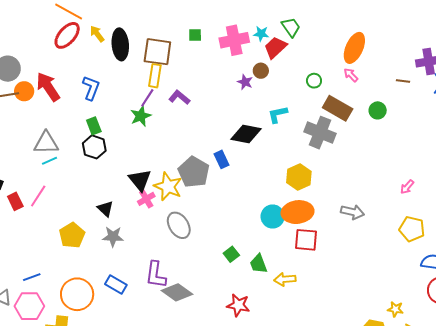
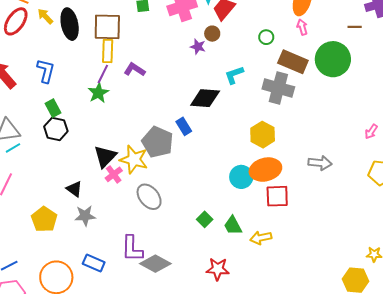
pink arrow: (351, 75) -> (302, 27), turned 35
green circle: (378, 110) -> (333, 59), size x2.0
black triangle: (140, 180) -> (105, 156), turned 30

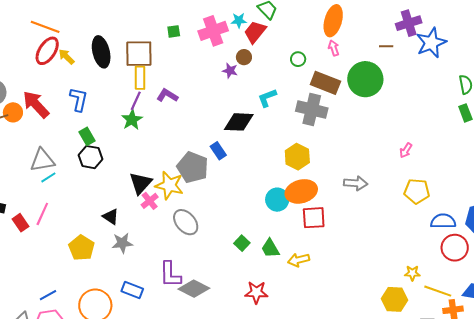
yellow arrow: (45, 16) -> (66, 57), moved

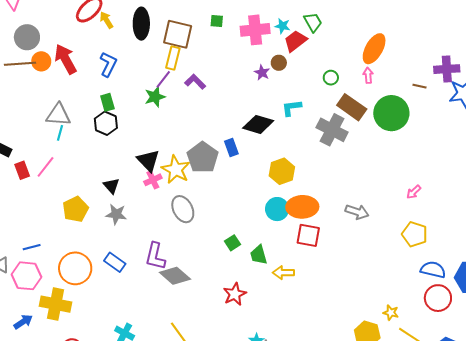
yellow hexagon: (297, 157) -> (282, 171), moved
cyan line: (48, 177) -> (60, 133), turned -56
black triangle: (141, 183) -> (148, 160), turned -40
red star: (256, 292) -> (235, 294), turned 30

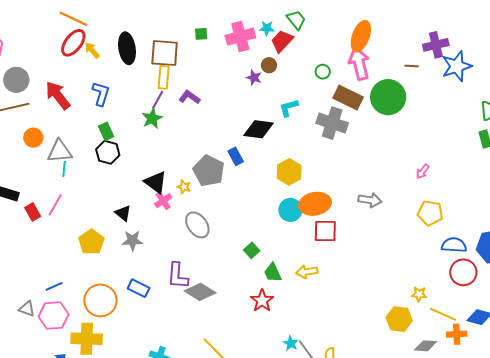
orange circle: (41, 61) -> (33, 138), moved
pink arrow: (368, 75) -> (359, 63), size x2.0
yellow star: (176, 169) -> (184, 187), size x0.5
green trapezoid: (259, 255) -> (273, 273), moved

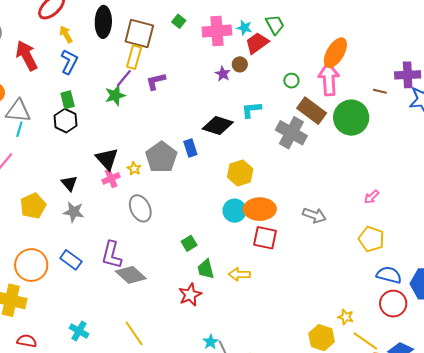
green square: (201, 34) -> (179, 21), turned 32
yellow arrow: (92, 50) -> (66, 34), moved
purple L-shape: (189, 97) -> (156, 81), turned -60

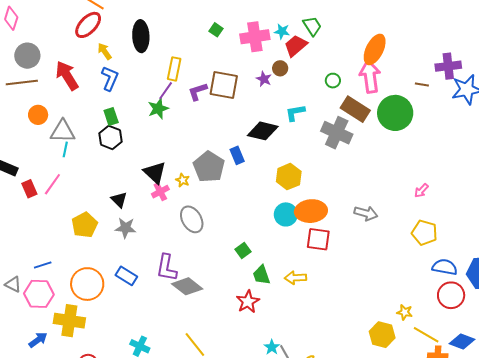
brown square: (139, 33) -> (224, 85), moved

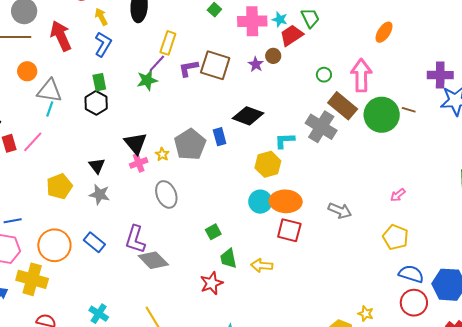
orange ellipse: (375, 49) -> (384, 32), moved, size x0.7
brown line: (422, 85) -> (409, 110), moved
cyan L-shape: (295, 113) -> (285, 141), moved

